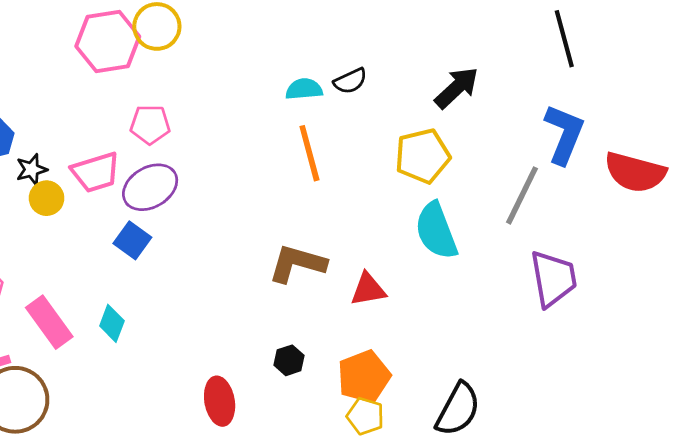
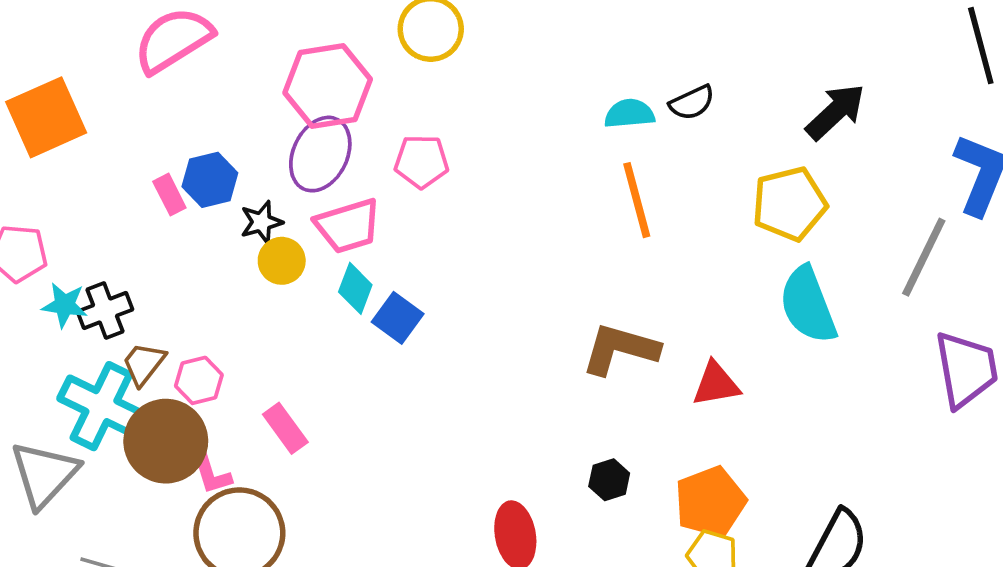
pink hexagon: (108, 41) -> (328, 86), moved
purple ellipse: (150, 187) -> (320, 154), moved, turned -34
pink rectangle: (49, 322) -> (285, 428), size x0.7
cyan diamond: (112, 323) -> (355, 288), moved

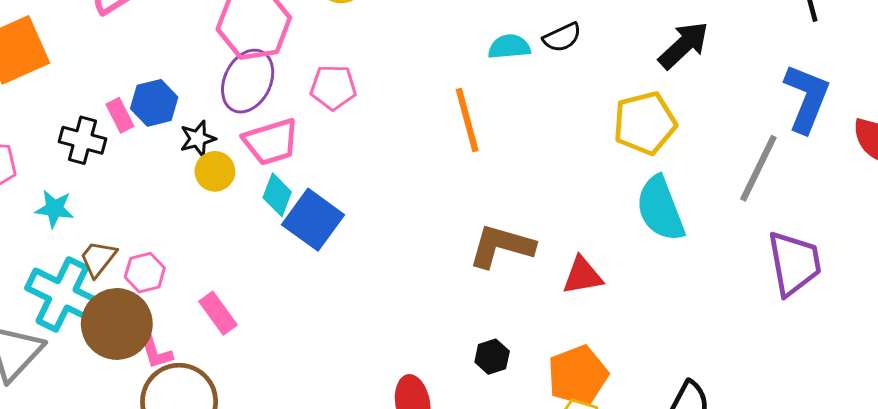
orange line: (637, 200) -> (467, 120), moved
cyan star: (65, 305) -> (55, 209), moved
black cross: (105, 310) -> (83, 140), moved, turned 36
blue square: (398, 318) -> (313, 220), size x1.4

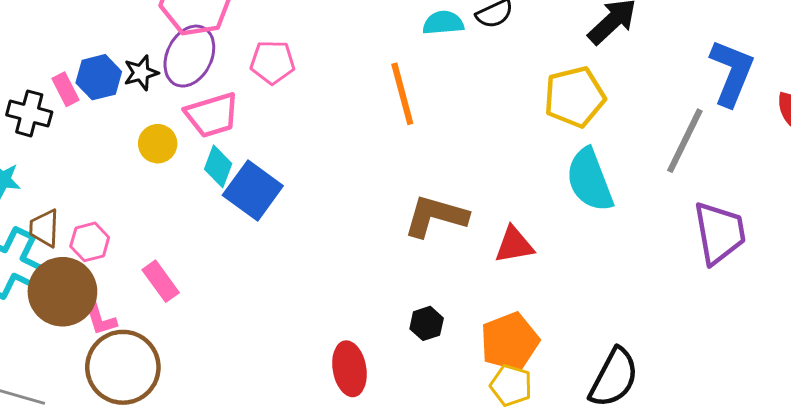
black star: (198, 139) -> (141, 73), moved
brown trapezoid: (98, 259) -> (44, 228), turned -36

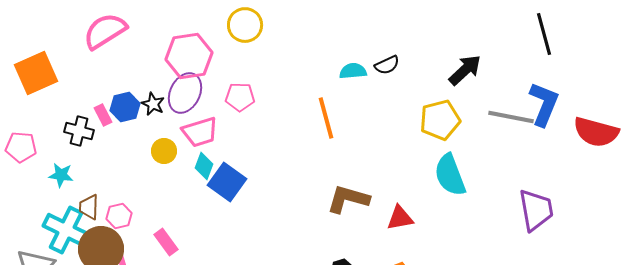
black star: (141, 73) -> (153, 104), turned -30
gray line: (685, 141) -> (511, 117), moved, turned 75

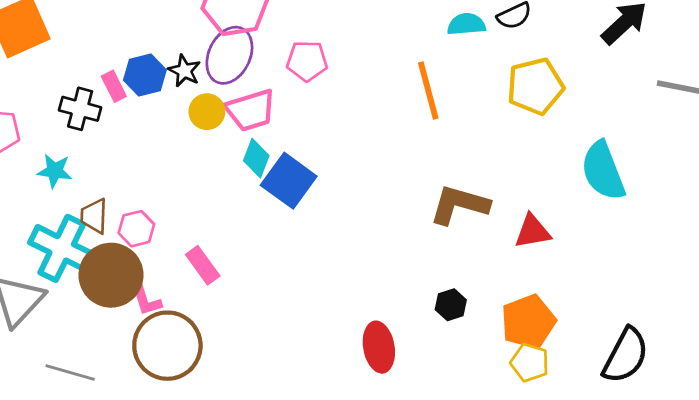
yellow pentagon: (440, 120) -> (535, 86), moved
yellow circle: (164, 151) -> (207, 112), moved

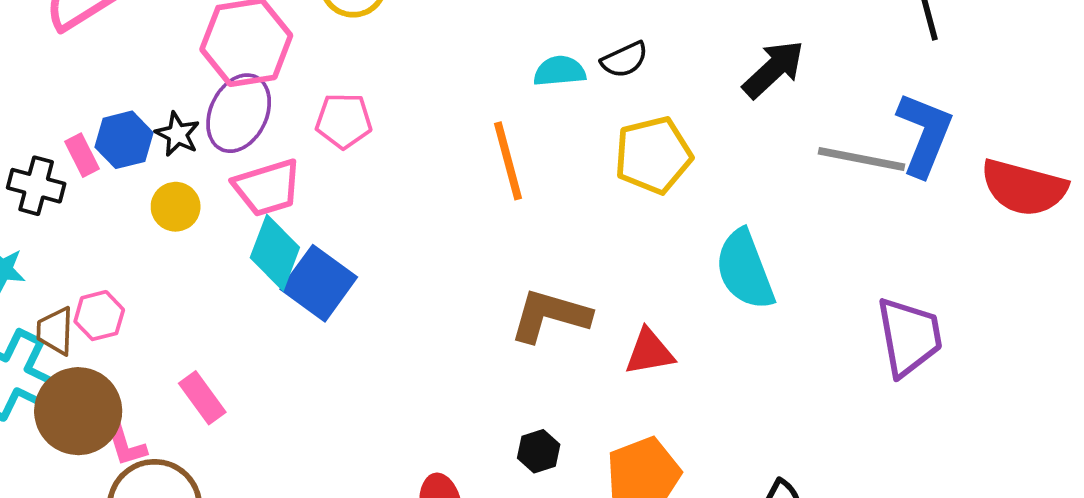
yellow circle: (207, 112) -> (176, 207), moved
cyan diamond: (256, 158) -> (275, 253), size x1.4
pink hexagon: (136, 229) -> (99, 316), moved

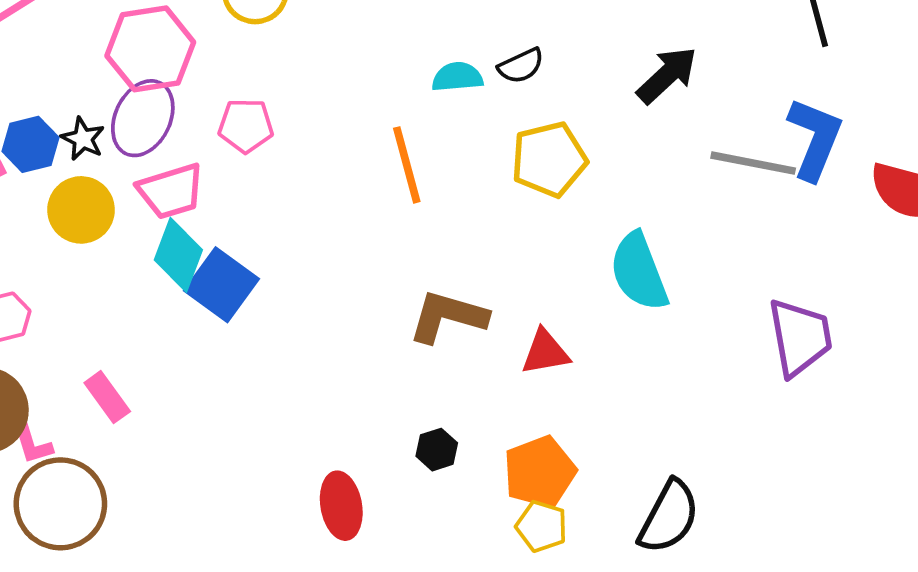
yellow circle: (176, 207) -> (81, 210), size x1.4

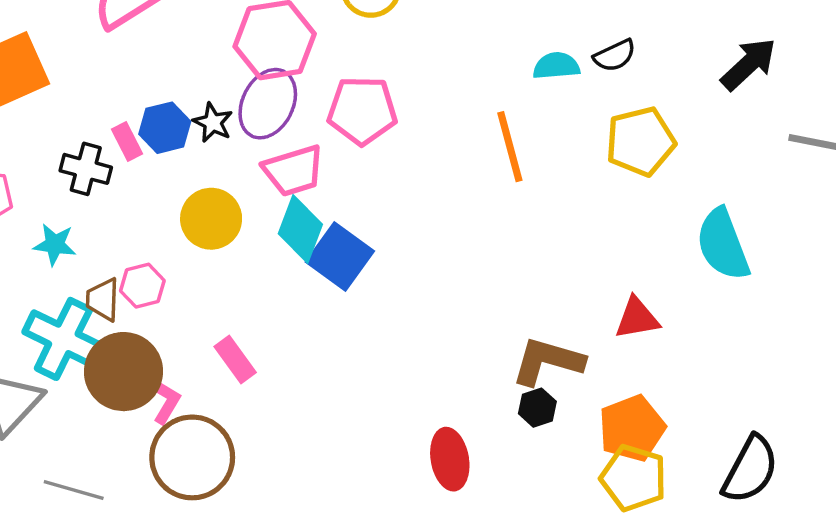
pink pentagon: (246, 126) -> (362, 111), size x1.4
yellow circle: (81, 210) -> (211, 219), moved
brown L-shape: (448, 317) -> (548, 361), moved
pink L-shape: (32, 444) -> (166, 402), turned -132
yellow pentagon: (542, 526) -> (634, 478), size x1.4

